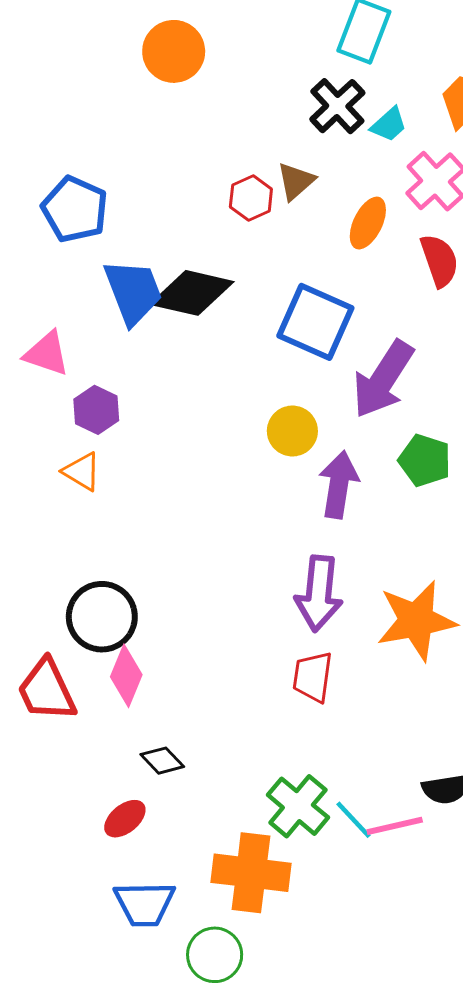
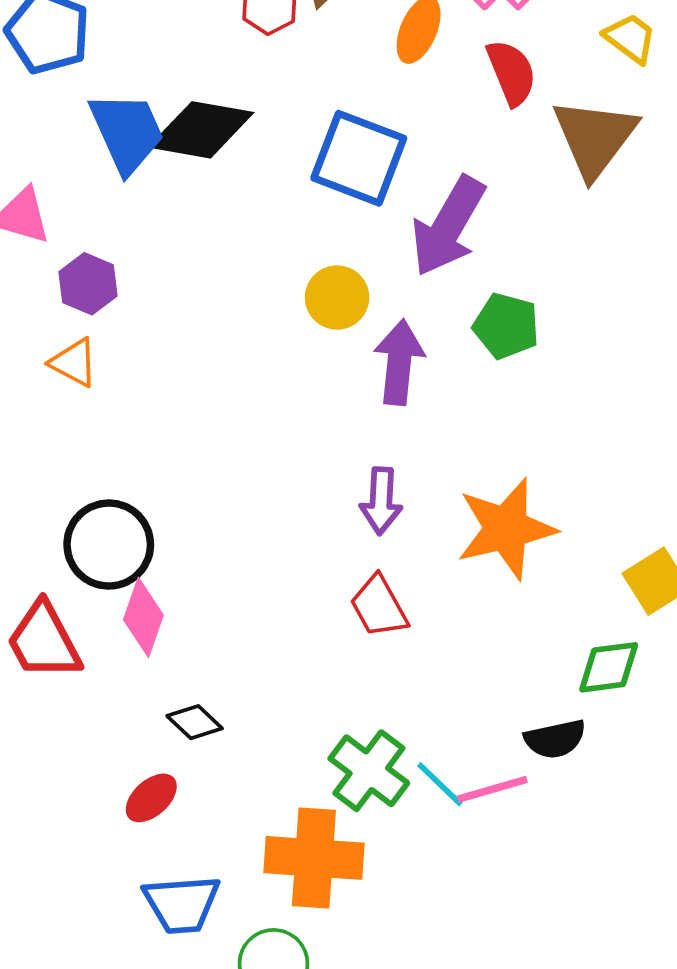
purple arrow: (319, 594) -> (381, 501), size x0.7
red trapezoid: (313, 677) -> (379, 606), turned -34

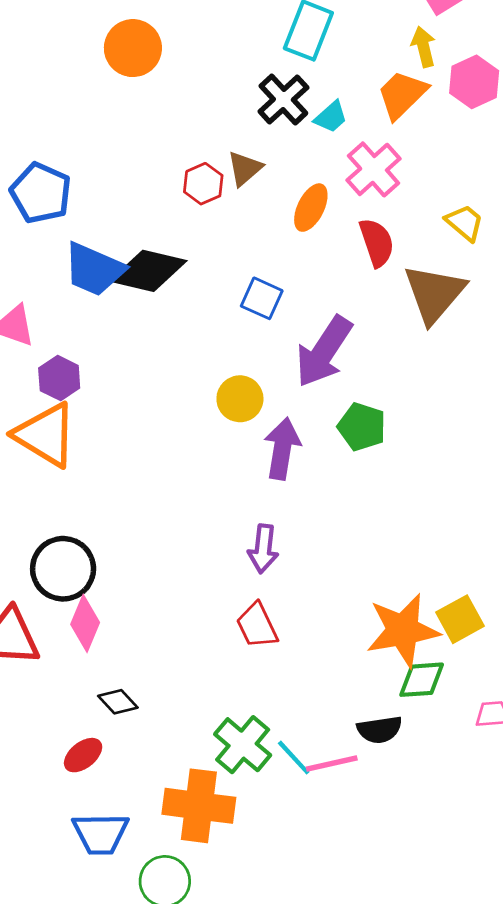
blue trapezoid: (127, 132) -> (94, 269), turned 134
blue square: (359, 158) -> (262, 298), size x0.6
orange triangle: (74, 363) -> (46, 435), size x1.8
orange star: (506, 529) -> (403, 630), moved

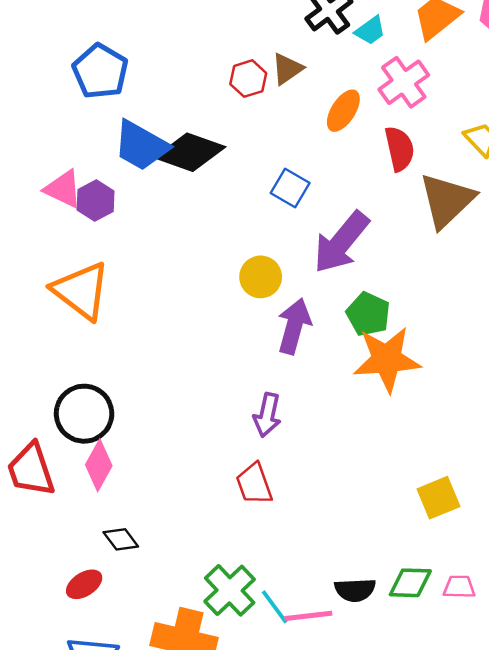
purple hexagon: (59, 378) -> (96, 200), moved
orange star: (403, 630) -> (387, 359), moved
green diamond: (422, 680) -> (410, 583), moved

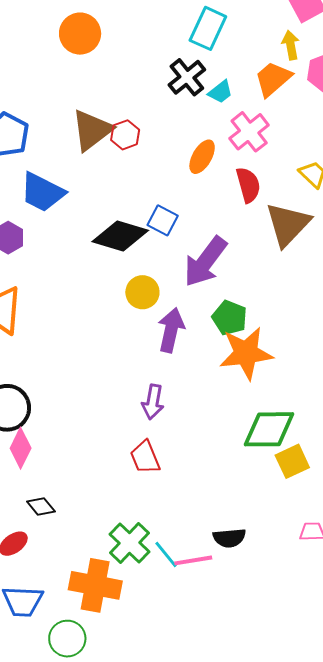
brown triangle: (287, 69) -> (92, 130), moved, size x1.6
black diamond: (190, 152) -> (120, 236), moved
green diamond: (410, 583) -> (269, 429), moved, size x1.5

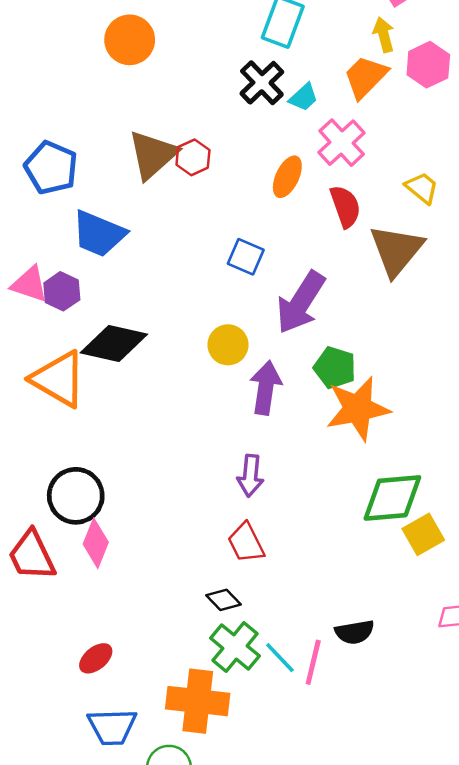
black diamond: (120, 236) -> (114, 343), moved
black diamond: (41, 506) -> (224, 600), moved
pink line: (193, 560) -> (313, 662), turned -63

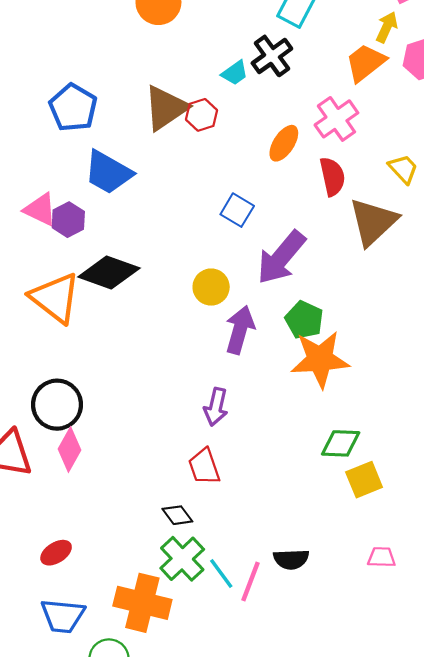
yellow arrow: (384, 35) -> (387, 27), turned 32
cyan trapezoid: (304, 97) -> (235, 73), moved
green diamond: (392, 498) -> (341, 443), size x0.7

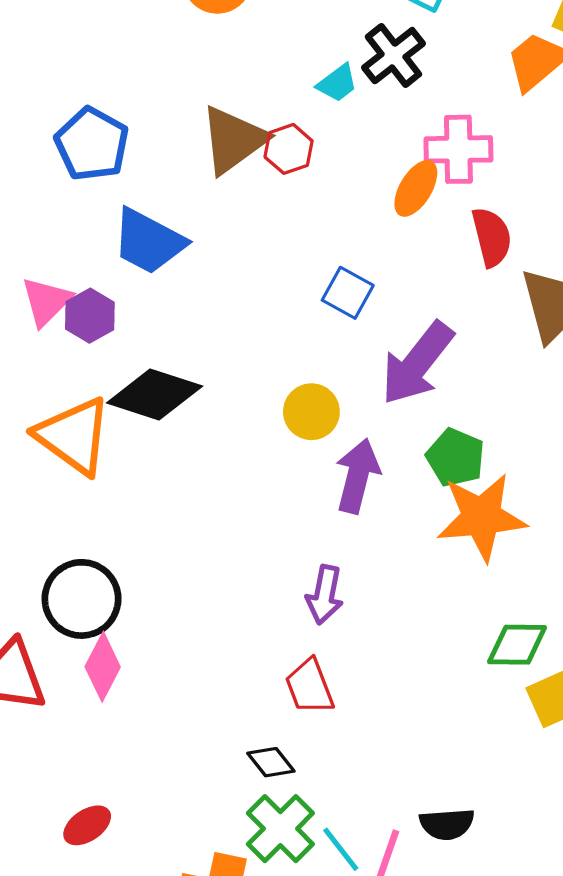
pink cross: (336, 119) -> (458, 149), moved, turned 36
pink triangle: (40, 209) -> (46, 301), turned 51

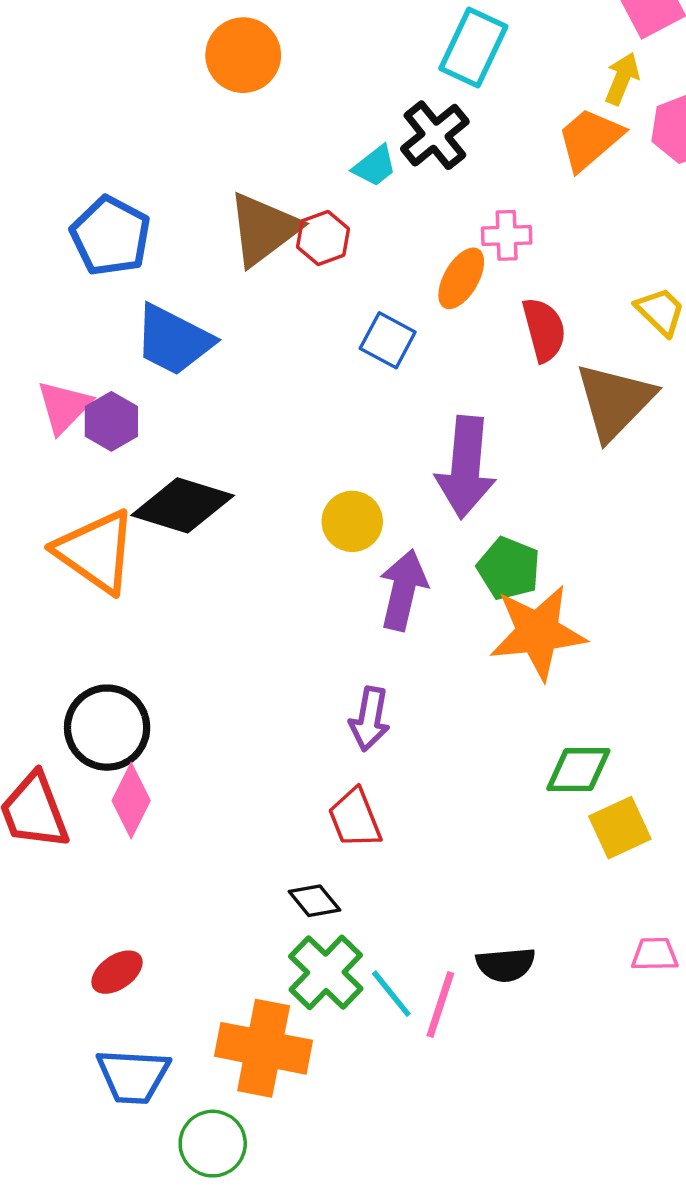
pink cross: (458, 149) -> (507, 235), size x0.7
blue square: (348, 293) -> (388, 340), moved
purple arrow: (417, 363) -> (466, 467), turned -32

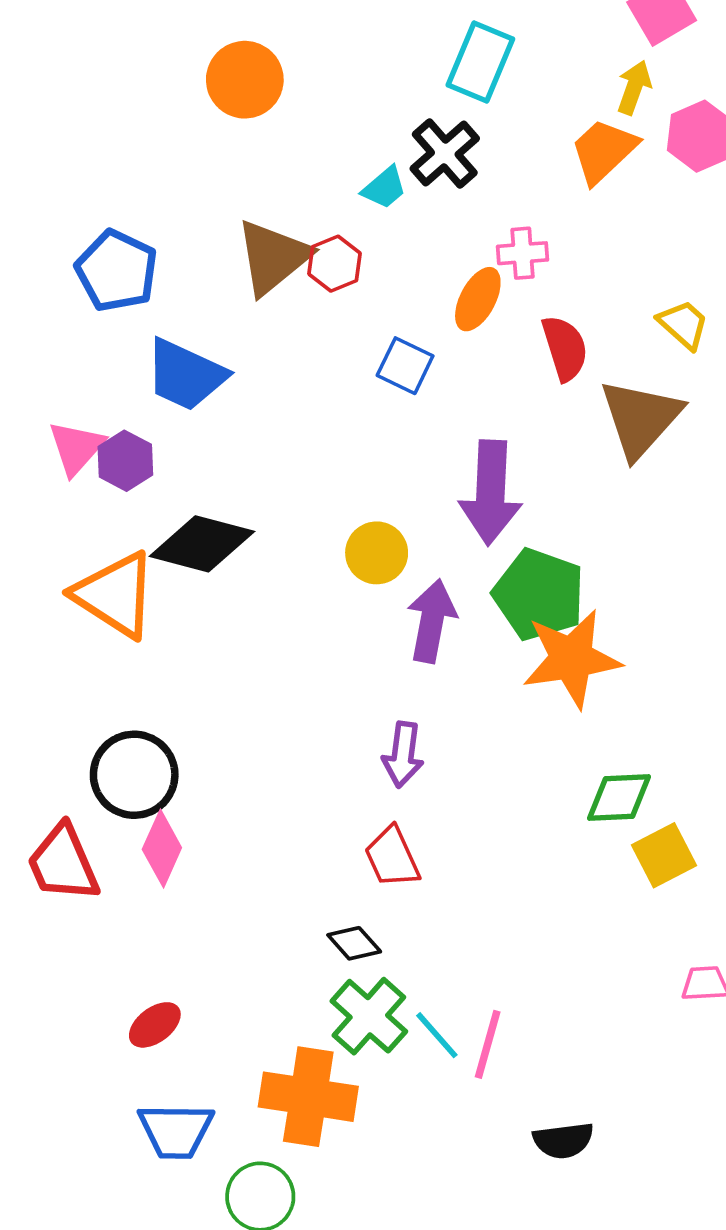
green pentagon: (509, 568) -> (539, 594), size x1.4
black semicircle: (506, 965) -> (563, 1140), moved

